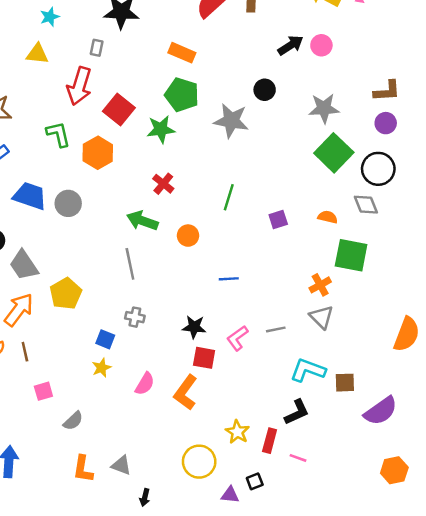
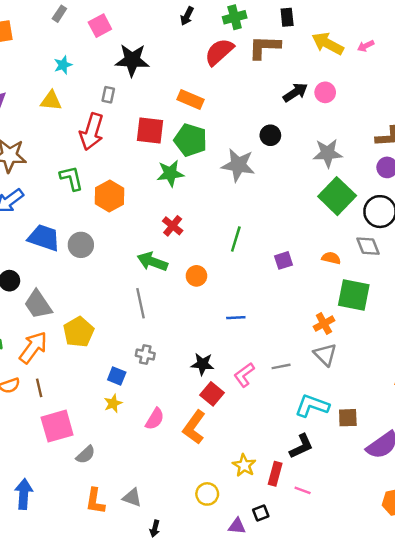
red square: (119, 110) -> (150, 130), moved, turned -32
red square: (204, 358) -> (212, 394), turned 30
pink square: (43, 391) -> (57, 426), size x1.8
yellow circle: (199, 462) -> (207, 494), size x0.7

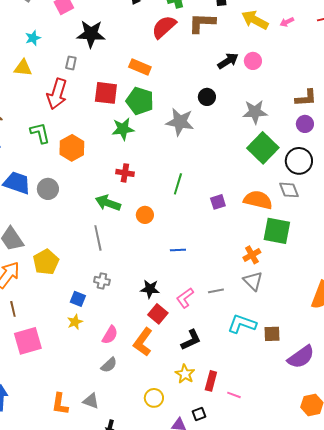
red cross: (173, 226) -> (125, 173), turned -30
orange semicircle: (331, 258) -> (258, 200), size x1.8
black L-shape: (301, 446) -> (191, 340), moved
gray semicircle: (86, 455) -> (109, 365), moved

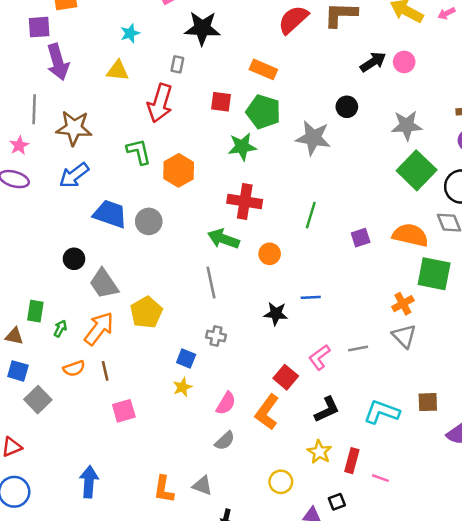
red square: (106, 93) -> (221, 102), size x0.7
red cross: (125, 173) -> (245, 201), size x1.5
black star: (150, 289) -> (276, 314), moved
cyan L-shape: (242, 324) -> (382, 412), moved
pink square: (28, 341) -> (124, 411), size x0.7

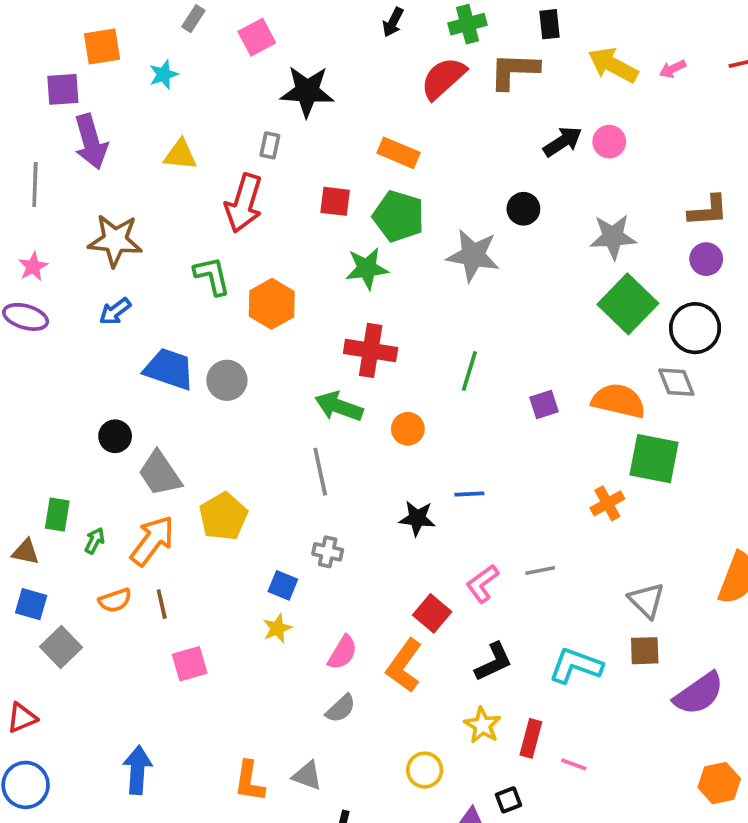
cyan star: (130, 33) -> (164, 74), moved
gray line: (34, 109) -> (35, 185), moved
blue arrow: (74, 175) -> (115, 311), size x0.7
gray triangle: (404, 336) -> (647, 600), moved

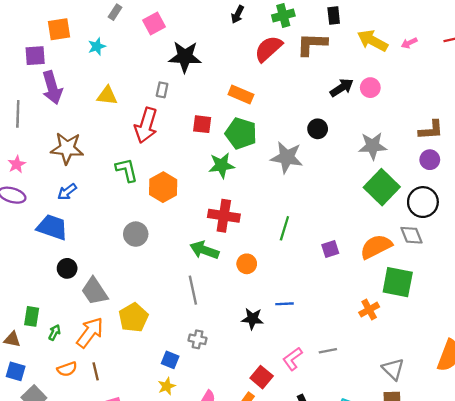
blue trapezoid: (169, 369) -> (52, 227), moved
orange semicircle: (619, 401) -> (376, 247), turned -40

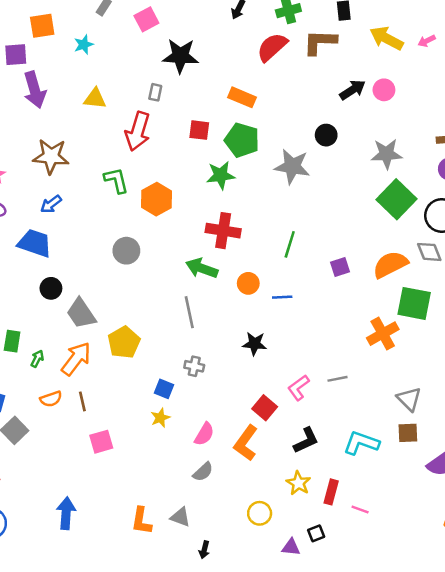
blue line: (284, 304) -> (282, 297), moved
orange cross: (369, 310) -> (383, 334), size x1.4

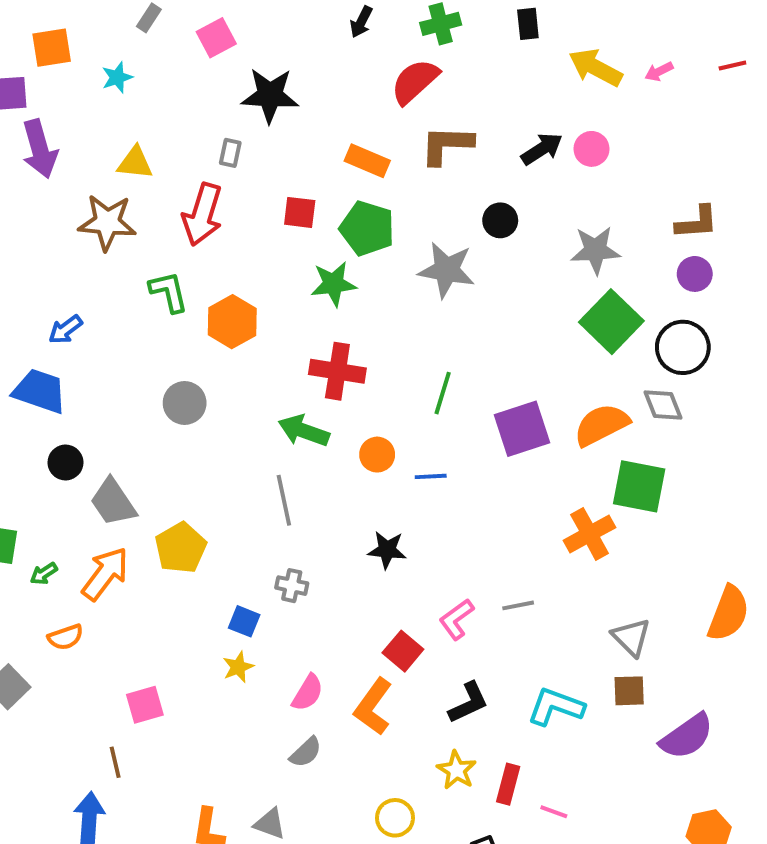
brown L-shape: (320, 42) -> (447, 145), moved
brown star: (51, 156) -> (107, 222), moved
purple square: (340, 267) -> (522, 429), size x1.8
green arrow: (37, 359) -> (44, 574), turned -150
brown line: (82, 401) -> (115, 762), moved

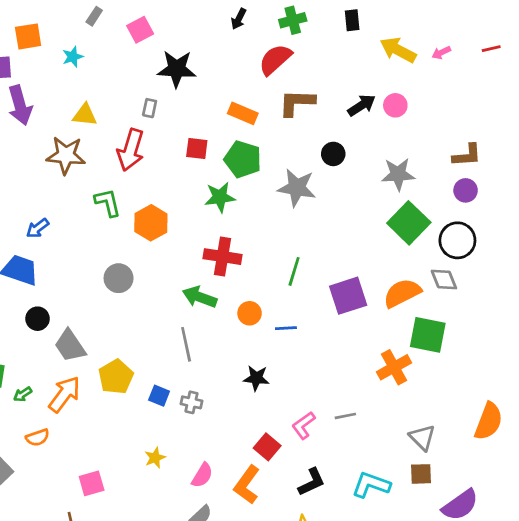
blue square: (244, 621) -> (159, 396), moved

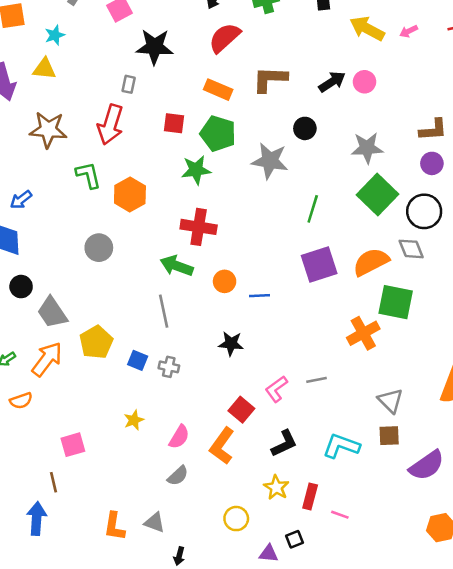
red semicircle: (275, 59) -> (225, 38), moved
yellow triangle: (85, 115) -> (44, 69), moved
green line: (294, 271) -> (313, 209), moved

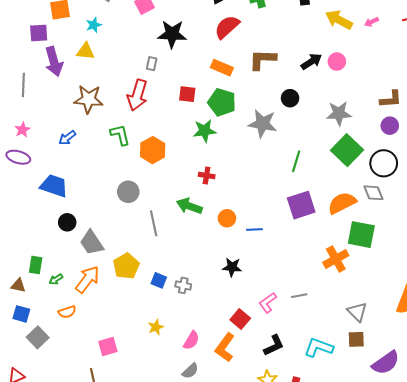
blue arrow: (21, 200) -> (67, 138), moved
red cross: (199, 227) -> (207, 176), size x0.6
gray line: (164, 311) -> (154, 223), moved

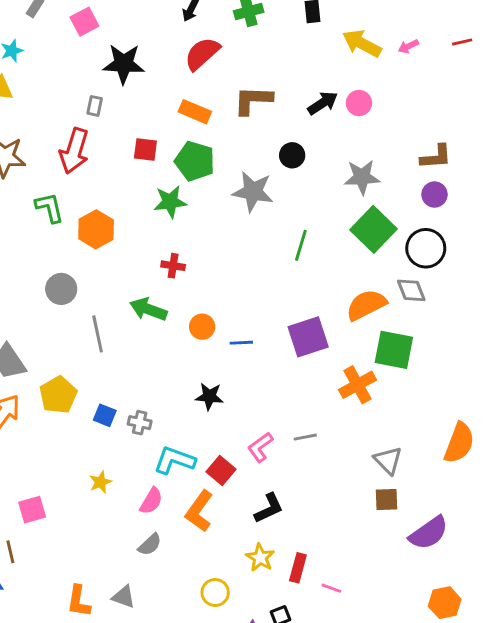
purple square: (301, 205) -> (308, 337), moved
cyan L-shape: (319, 348) -> (174, 460), moved

